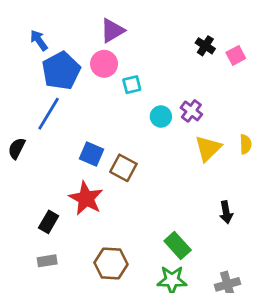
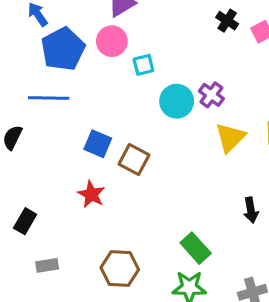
blue line: (49, 114) -> (49, 98), turned 60
cyan circle: (161, 117) -> (177, 101), size x1.4
red star: (86, 198) -> (91, 194), size x0.7
black rectangle: (49, 222) -> (25, 221), moved

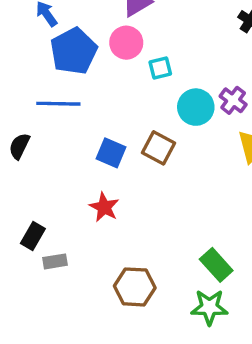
brown square: (134, 160) -> (158, 148), moved
gray rectangle: (47, 265) -> (55, 261), moved

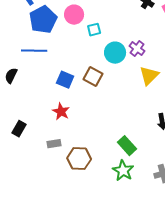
gray rectangle: (55, 261) -> (54, 144), moved
green star: (209, 307) -> (123, 171), turned 30

